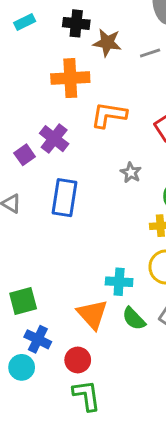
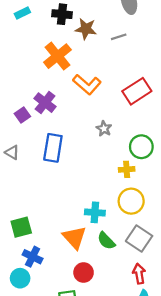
orange cross: (70, 78) -> (57, 56), turned -36
orange L-shape: (109, 115) -> (87, 84), turned -148
red circle: (78, 360) -> (84, 273), moved

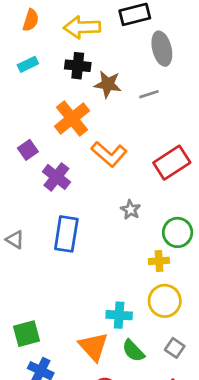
purple square: (22, 115) -> (28, 150), moved
gray square: (139, 239) -> (175, 348), size x0.6

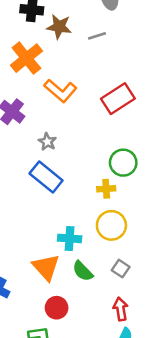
gray star: (130, 210) -> (47, 142), moved
blue rectangle: (66, 234) -> (46, 177), moved, turned -60

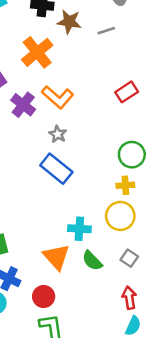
orange L-shape: (60, 91) -> (58, 97), moved
red rectangle: (118, 99) -> (127, 92), size x0.7
yellow cross: (106, 189) -> (125, 185), moved
red circle: (57, 308) -> (44, 297), moved

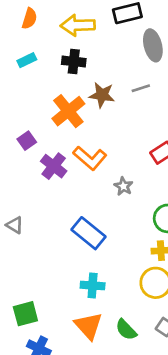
brown star: (69, 22) -> (102, 95), moved
gray star: (58, 134) -> (123, 186), moved
cyan cross: (79, 229) -> (93, 285), moved

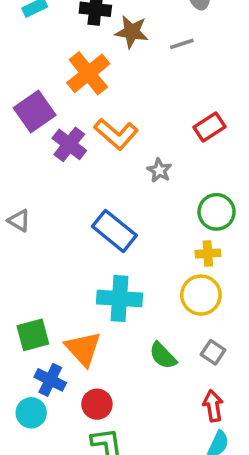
brown star: (102, 95) -> (132, 32), moved
purple square: (27, 141) -> (35, 111), size x1.6
cyan cross: (93, 285) -> (120, 298), size x1.4
orange triangle: (89, 326) -> (83, 349), moved

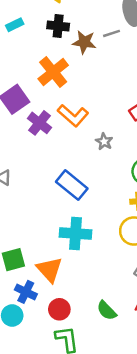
gray line: (182, 44) -> (112, 33), moved
green semicircle: (163, 356) -> (107, 311), moved

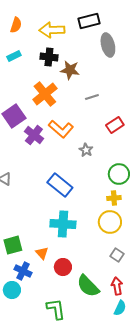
gray line: (112, 33) -> (92, 97), moved
orange triangle: (49, 270) -> (42, 253), size x0.6
red circle: (59, 309) -> (63, 267), moved
green semicircle: (107, 311) -> (88, 286), size x1.4

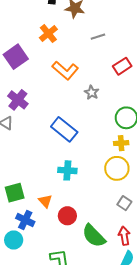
orange cross: (45, 94) -> (48, 34), size x0.7
purple cross: (34, 135) -> (18, 100), moved
cyan cross: (63, 224) -> (67, 170), size x0.7

